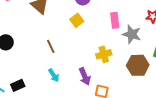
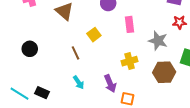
yellow square: (77, 20) -> (94, 35), moved
pink rectangle: (115, 20) -> (130, 24), moved
black rectangle: (18, 85) -> (42, 93), turned 48

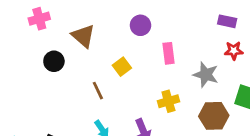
black circle: (30, 49) -> (54, 61), moved

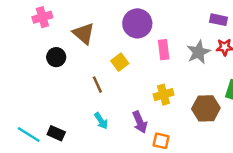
purple circle: (141, 25) -> (137, 23), size x1.5
gray star: (206, 75) -> (198, 52), moved, turned 30

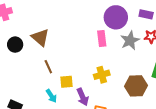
purple circle: (137, 23) -> (116, 17), moved
brown triangle: (84, 33) -> (40, 37), moved
yellow square: (120, 62) -> (66, 82), moved, turned 32

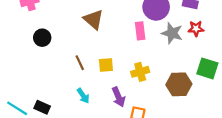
brown triangle: (40, 37) -> (93, 19), moved
gray star: (130, 41) -> (172, 33), turned -30
yellow square: (66, 82) -> (106, 65), moved

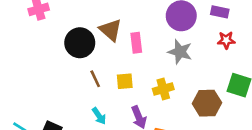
pink rectangle: (140, 31) -> (136, 43), moved
gray star: (172, 33) -> (180, 52), moved
black circle: (42, 38) -> (80, 43), moved, size x1.5

